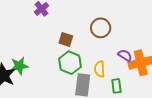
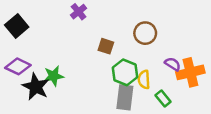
green hexagon: (70, 63) -> (125, 72), moved
green rectangle: (116, 86) -> (163, 99), turned -32

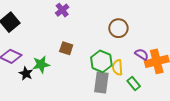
brown square: (106, 46) -> (66, 48), moved
black star: (36, 87) -> (26, 73), size x0.6

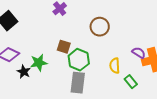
brown circle: (118, 28) -> (100, 27), moved
green hexagon: (101, 61) -> (79, 60), moved
gray rectangle: (101, 82) -> (78, 83), moved

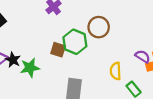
green hexagon: (79, 60) -> (75, 42), moved
black star: (24, 72) -> (13, 60), moved

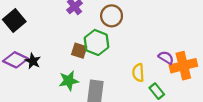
brown circle: (99, 27) -> (112, 16), moved
green star: (30, 68) -> (69, 81), moved

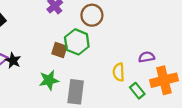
purple semicircle: (166, 58) -> (147, 57), turned -42
orange cross: (183, 66) -> (164, 80), moved

